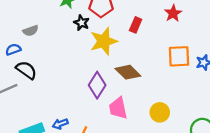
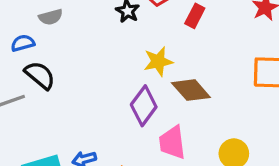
red rectangle: (136, 25) -> (195, 16), moved
yellow star: (104, 41) -> (158, 61), moved, size x0.7

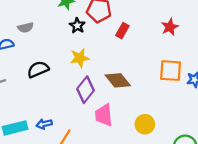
yellow star: (158, 61) -> (80, 58), moved
black semicircle: (40, 75) -> (38, 69), moved, turned -65

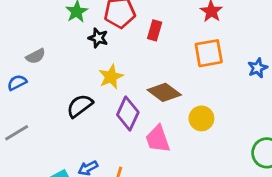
black semicircle: (38, 69) -> (80, 106), moved
orange square: (171, 71) -> (209, 53), moved
yellow circle: (145, 124) -> (201, 118), moved

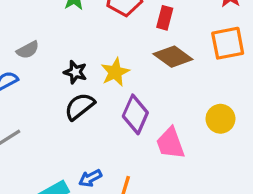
black star: (98, 38) -> (75, 72), moved
brown diamond: (164, 92) -> (173, 57), moved

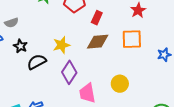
brown diamond: (173, 57) -> (98, 42), turned -50
black star: (75, 72) -> (20, 46), moved

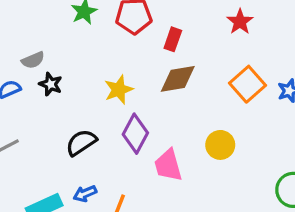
orange square: (132, 39) -> (248, 84), moved, turned -35
black star: (20, 46) -> (51, 84), moved
black semicircle: (37, 62) -> (81, 142), moved

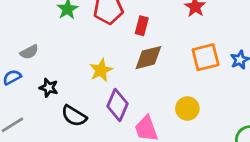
black star: (51, 84) -> (49, 88), moved
orange square: (248, 84) -> (206, 57), turned 32
black semicircle: (81, 142) -> (74, 116), turned -110

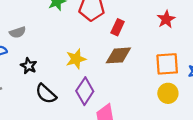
yellow circle: (187, 109) -> (168, 93), moved

